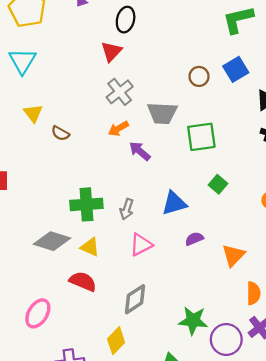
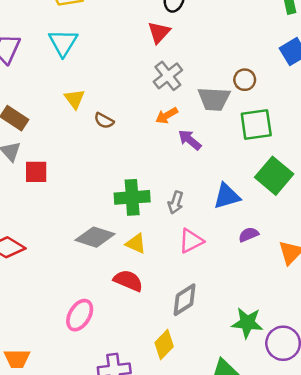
brown circle: (199, 76) -> (245, 80), moved
green square: (218, 184) -> (274, 176), size x1.8

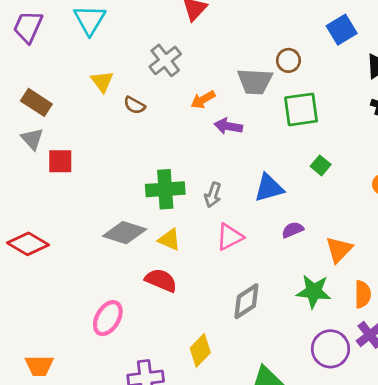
gray cross: (168, 76) -> (165, 60), moved
purple arrow: (190, 140) -> (228, 126), turned -30
green square: (274, 176) -> (321, 165), size x0.5
gray diamond: (185, 300) -> (246, 301), moved
green star: (247, 323) -> (314, 291), moved

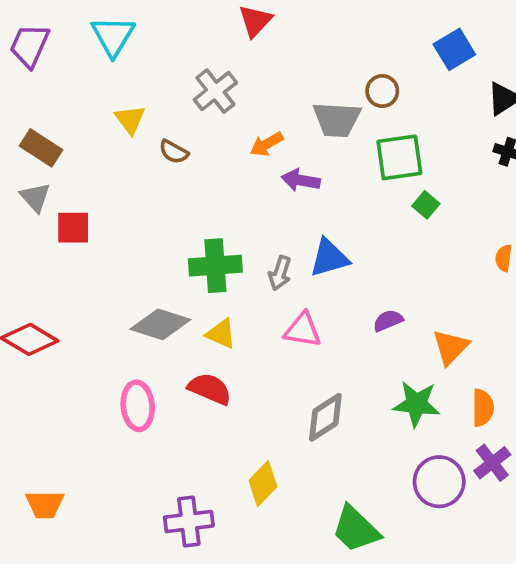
green square: (321, 165) -> (426, 205), moved
blue triangle: (269, 188) -> (329, 258), moved
pink triangle: (230, 237) -> (303, 330), turned 36
pink ellipse: (108, 318) -> (138, 406), moved, turned -36

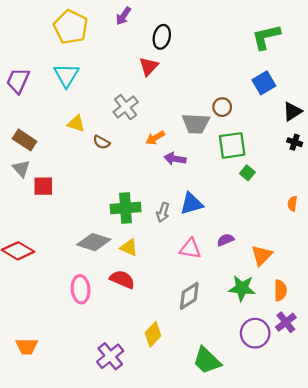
yellow triangle: (130, 120) -> (76, 124), turned -36
pink triangle: (303, 330) -> (190, 249), moved
purple cross: (189, 522) -> (110, 356), turned -32

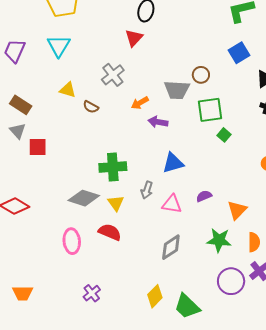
gray arrow: (163, 212) -> (147, 190), moved
yellow triangle: (129, 248) -> (116, 203), turned 30
yellow diamond: (153, 334) -> (155, 296), moved
purple cross: (110, 356) -> (92, 293), moved, size x0.7

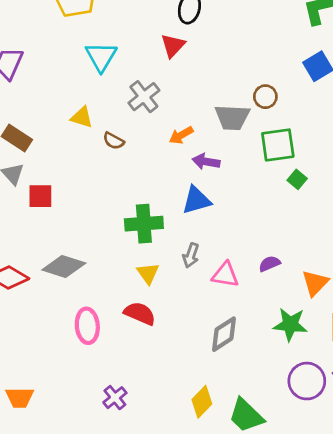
cyan triangle: (59, 46) -> (101, 57), moved
blue triangle: (173, 163) -> (196, 200), moved
gray diamond: (84, 198) -> (64, 266), moved

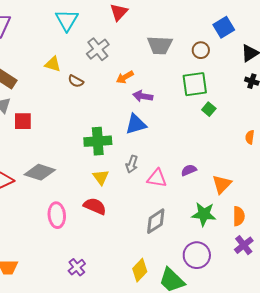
brown circle: (265, 97) -> (201, 50), moved
gray trapezoid: (232, 117) -> (160, 45), moved
purple circle: (307, 381) -> (197, 255), moved

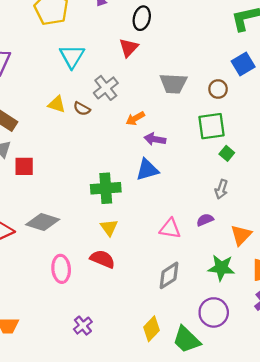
brown semicircle: (76, 81) -> (82, 109), moved
gray arrow: (132, 164) -> (221, 189), moved

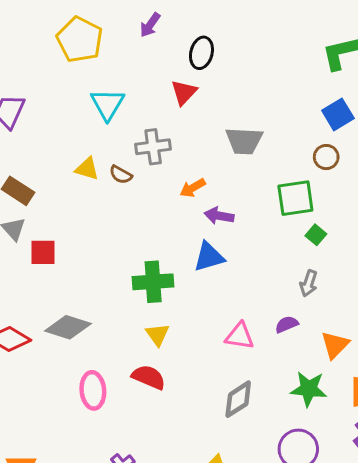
gray cross: (106, 88) -> (153, 147), turned 30
brown circle: (218, 89) -> (326, 157), moved

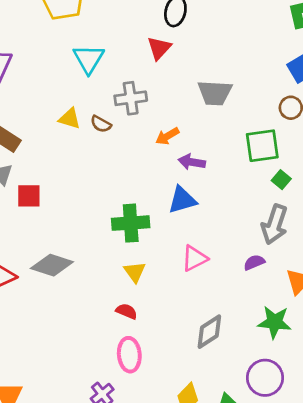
gray arrow: (309, 283) -> (274, 224), size x1.6
pink triangle: (240, 336) -> (194, 258), moved, turned -36
red semicircle: (149, 377) -> (127, 311), size x0.7
pink ellipse: (93, 390) -> (129, 355), moved

